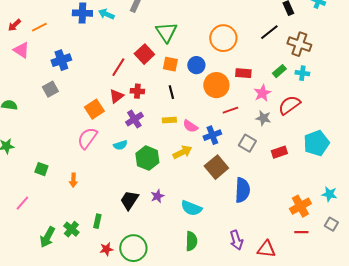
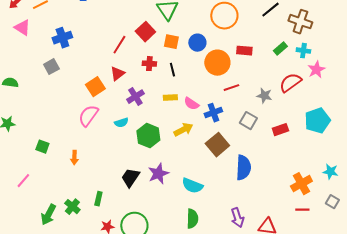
red cross: (137, 91) -> (149, 64), moved
pink star: (262, 93) -> (316, 70), moved
purple star: (157, 196) -> (158, 174), size x1.5

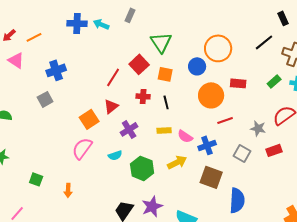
blue circle: (197, 43) -> (197, 66), moved
red rectangle: (280, 130) -> (274, 150), moved
brown square: (217, 145) -> (211, 177), turned -30

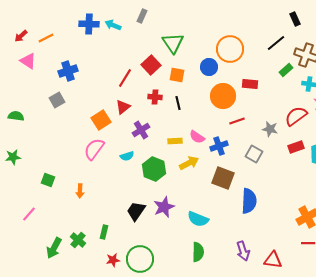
green rectangle: (274, 81) -> (286, 70), moved
yellow rectangle: (164, 130) -> (175, 141), moved
red rectangle: (274, 150) -> (296, 147), moved

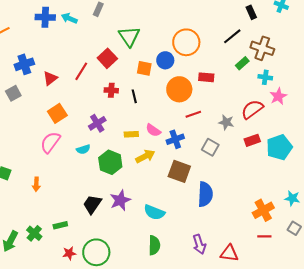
orange square: (177, 75) -> (144, 68), moved
red triangle: (123, 107) -> (50, 78), moved
green rectangle: (104, 232) -> (60, 225), turned 64

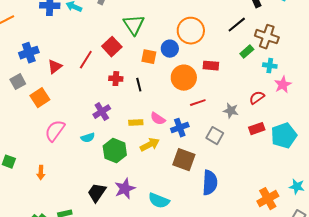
red semicircle: (252, 109) -> (257, 98), size x0.7
orange square: (57, 113) -> (40, 98), moved

